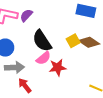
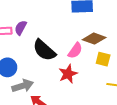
yellow square: (73, 41) -> (103, 59), moved, turned -32
pink semicircle: (43, 58) -> (75, 51), moved

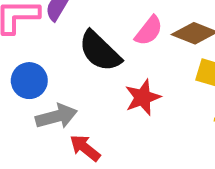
pink semicircle: (75, 51) -> (149, 31), moved

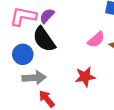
black semicircle: (100, 51) -> (44, 39), moved

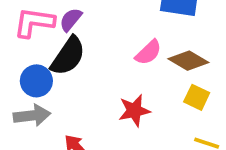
black semicircle: (44, 39) -> (68, 56), turned -108
gray arrow: (34, 78) -> (32, 115), moved

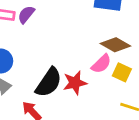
pink semicircle: (148, 52) -> (101, 64), moved
black semicircle: (68, 56) -> (49, 82), moved

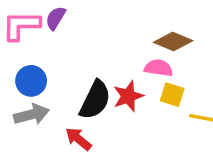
pink semicircle: (101, 64) -> (158, 68), turned -120
yellow square: (122, 72) -> (172, 95), moved

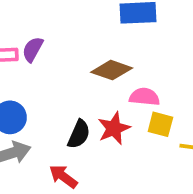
brown diamond: (173, 41) -> (112, 70), moved
black semicircle: (95, 100) -> (79, 134), size x0.7

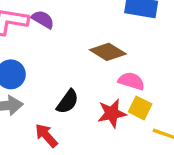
purple semicircle: (33, 49) -> (43, 19), turned 80
red star: (114, 128) -> (112, 113), moved

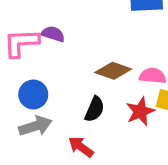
brown diamond: (108, 52) -> (113, 71), moved

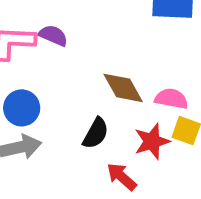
brown diamond: (113, 71) -> (123, 88), turned 36
red arrow: (81, 147) -> (122, 177), moved

